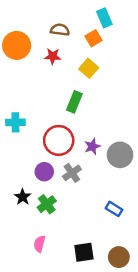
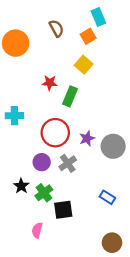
brown semicircle: (60, 30) -> (56, 28), turned 54
red star: (53, 56) -> (50, 83), moved
black square: (84, 252) -> (63, 210), moved

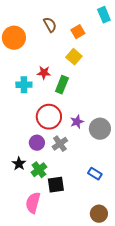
cyan rectangle: (98, 17) -> (104, 15), moved
cyan cross: (14, 116) -> (24, 85), moved
pink semicircle: (37, 230) -> (33, 203), size x1.5

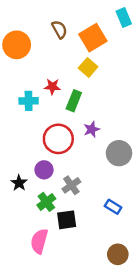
orange square: (78, 32) -> (93, 38), size x1.6
purple star: (77, 122) -> (92, 129), moved
gray cross: (60, 144) -> (71, 185), moved
black star: (19, 164) -> (19, 183), moved

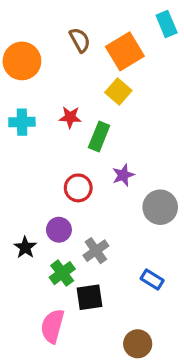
cyan cross: (29, 101) -> (22, 122), moved
red circle: (58, 139) -> (78, 188), size x0.7
brown circle: (118, 254) -> (138, 344), moved

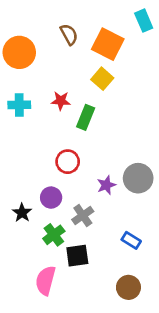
orange square: (125, 51) -> (108, 44), turned -32
purple star: (123, 175) -> (106, 185), moved
brown circle: (138, 344) -> (128, 287), moved

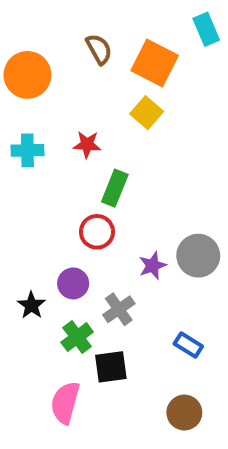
green rectangle: (86, 117) -> (115, 188), moved

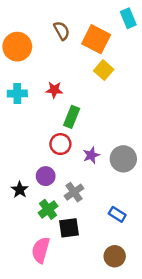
yellow square: (147, 113) -> (104, 70), moved
purple star: (153, 266) -> (91, 155), moved

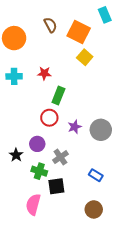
green cross: (48, 209) -> (39, 171), turned -35

